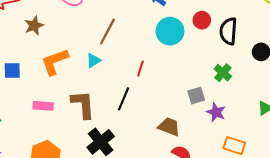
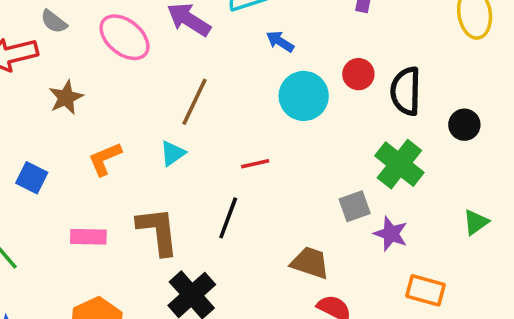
orange L-shape: (55, 62) -> (105, 159), size x0.7
red line: (140, 69) -> (255, 164), turned 63
blue square: (12, 71) -> (32, 178), turned 30
green cross: (223, 73) -> (399, 164), size x1.5

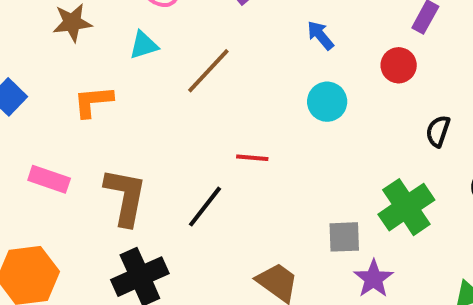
red circle: (358, 74) -> (399, 65), moved
black semicircle: (406, 91) -> (438, 131), size x0.6
cyan circle: (304, 96) -> (327, 102), size x0.7
cyan triangle: (173, 153) -> (144, 45), moved

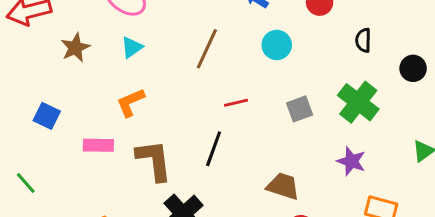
brown line: (208, 71) -> (207, 49), moved
orange L-shape: (93, 102) -> (130, 102), moved
pink rectangle: (49, 179) -> (98, 145), moved
gray square: (344, 237) -> (300, 109), moved

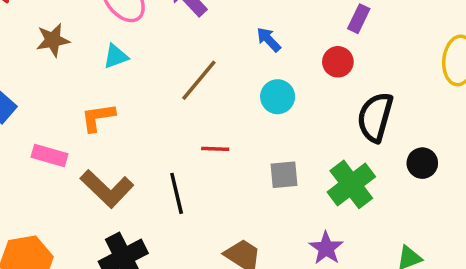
black semicircle: (363, 40) -> (375, 117), size x1.8
black line: (214, 149) -> (177, 193), turned -48
brown L-shape: (154, 160) -> (107, 189), turned 126

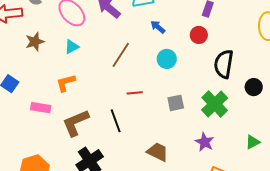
brown L-shape: (107, 189) -> (76, 123), turned 120

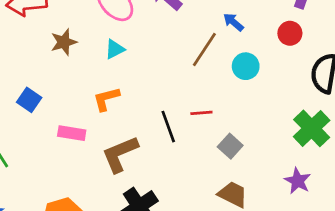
brown line: (121, 55) -> (204, 50), moved
gray square: (176, 103) -> (230, 146), moved, turned -36
black line: (116, 121) -> (168, 127), moved

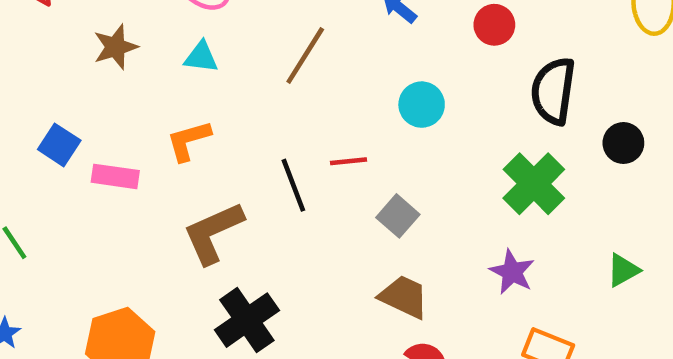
cyan triangle: (115, 49) -> (201, 57), turned 35
brown line: (204, 50) -> (305, 56), moved
cyan circle: (246, 66) -> (422, 105), moved
pink rectangle: (72, 133) -> (115, 176), moved

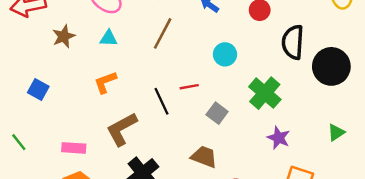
black circle: (623, 143) -> (331, 66), size x1.8
pink rectangle: (115, 176) -> (74, 148), moved
green cross: (534, 184) -> (265, 93), moved
brown trapezoid: (404, 297) -> (204, 157), moved

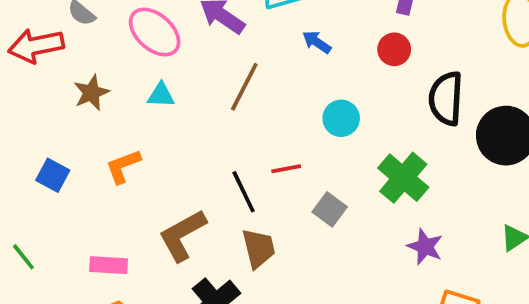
orange L-shape: (105, 82) -> (123, 166), moved
brown trapezoid: (204, 157) -> (259, 248), moved, turned 56

